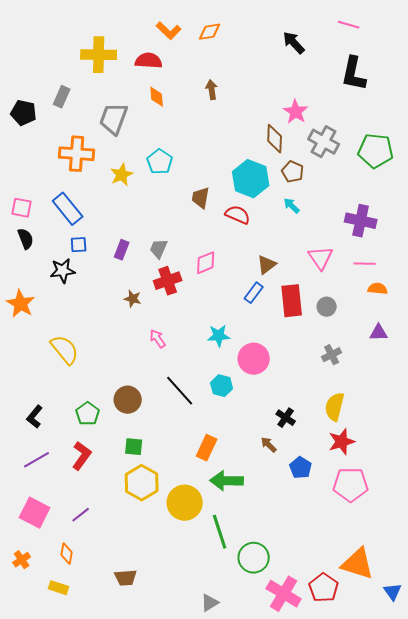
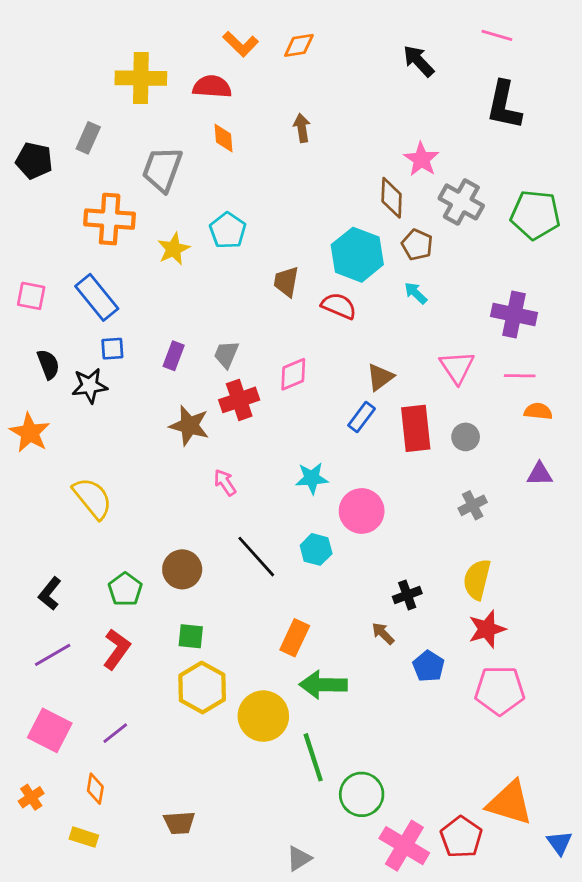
black semicircle: (26, 239) -> (48, 364), moved
brown star: (133, 299) -> (189, 426), size x1.6
black cross: (286, 418) -> (407, 595), turned 36

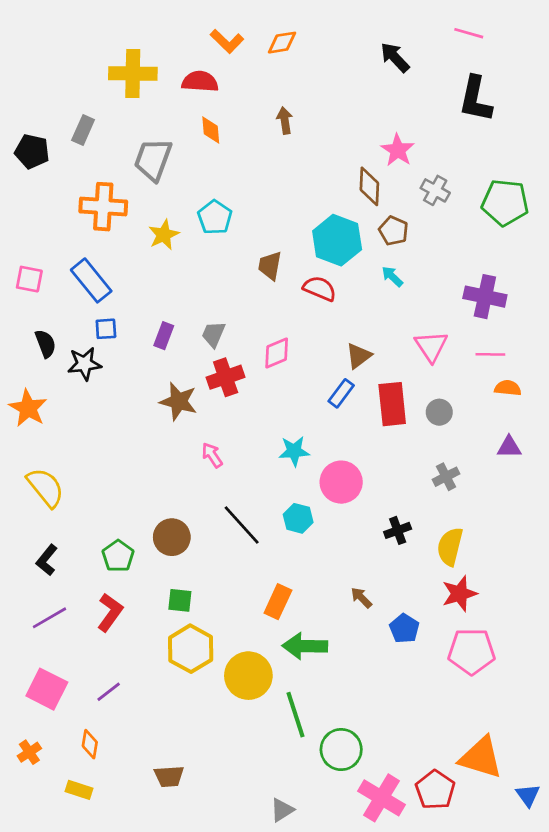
gray cross: (461, 202) -> (435, 190), size x0.7
yellow semicircle: (92, 498) -> (45, 487), moved
black cross: (407, 595) -> (398, 530), moved

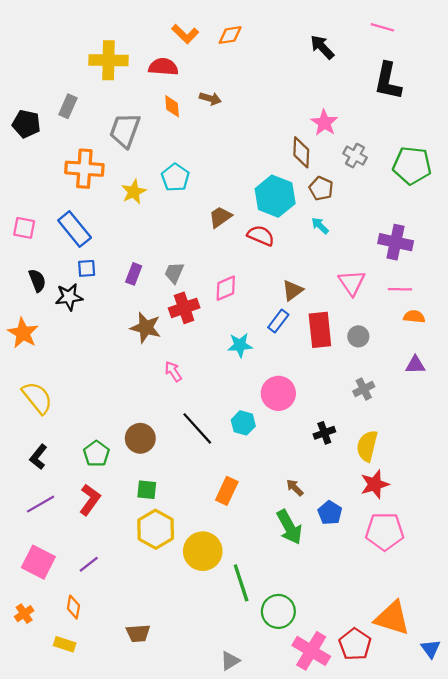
brown arrow: (285, 121) -> (210, 99), moved, turned 115
brown trapezoid: (270, 266) -> (220, 217), turned 45
cyan star: (294, 451) -> (240, 345), moved
green arrow: (305, 646) -> (289, 527), moved, turned -120

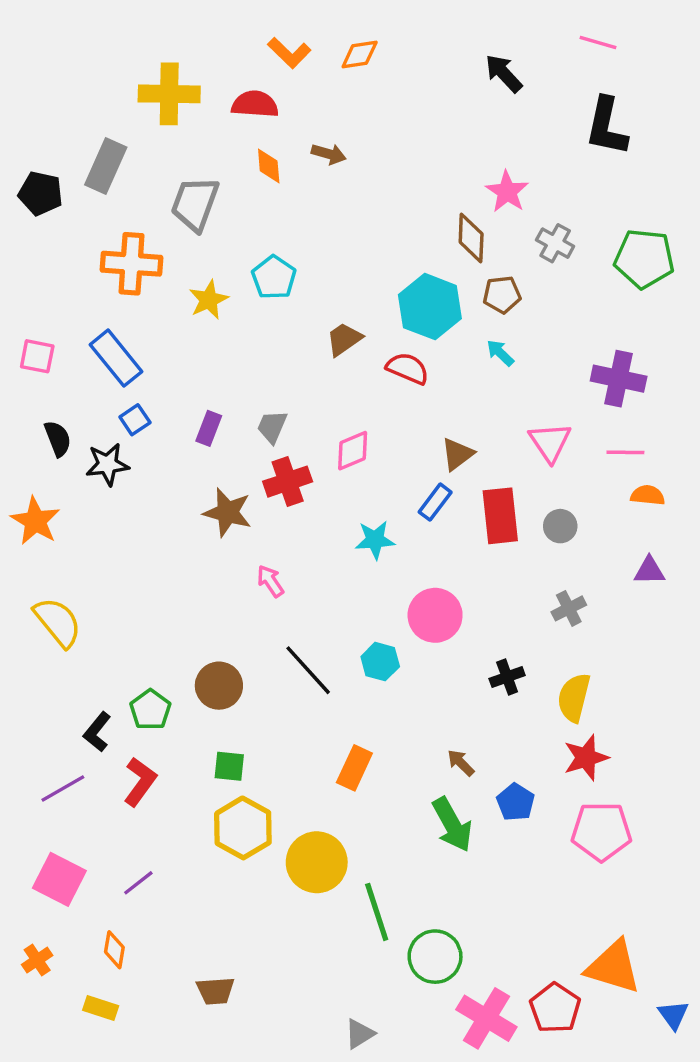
gray rectangle: (68, 106) -> (106, 166), size x1.4
brown pentagon: (321, 188) -> (502, 295), turned -30
blue square: (87, 268) -> (135, 420), turned -30
black L-shape: (38, 457) -> (97, 732), moved

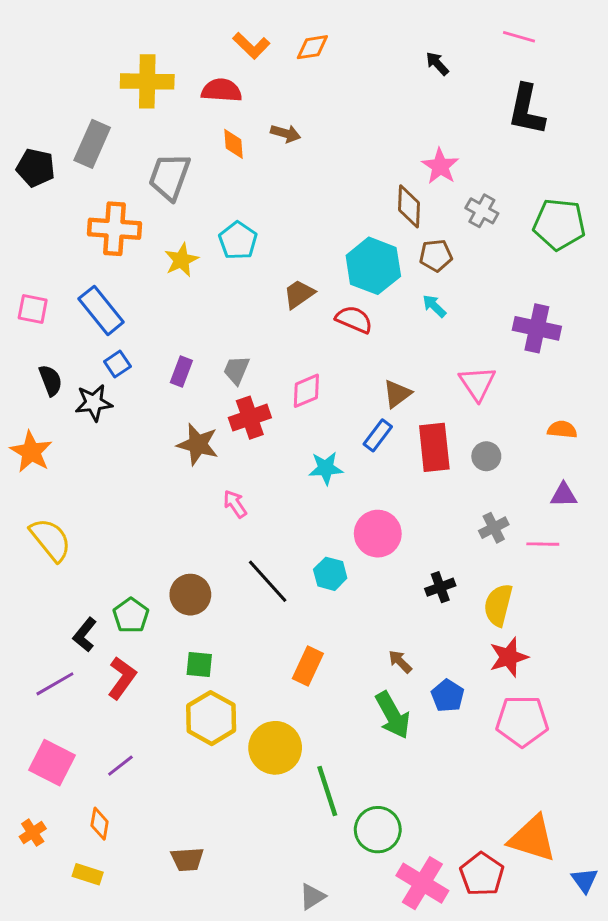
black arrow: (504, 73) -> (437, 64), size x0.7
pink line: (625, 452) -> (543, 544), moved

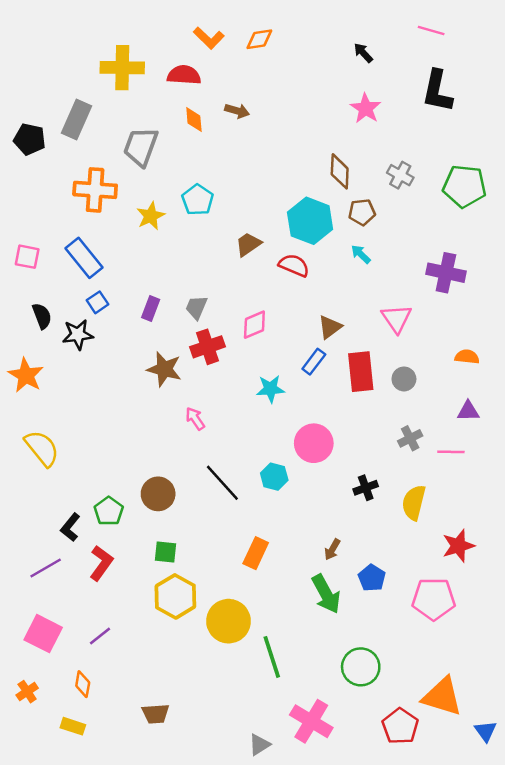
pink star: (440, 166) -> (366, 108), moved
red star: (509, 657) -> (458, 546), moved
brown arrow: (400, 662) -> (332, 549), turned -105
green circle: (378, 830) -> (361, 667), moved
pink cross: (422, 883) -> (311, 721), moved

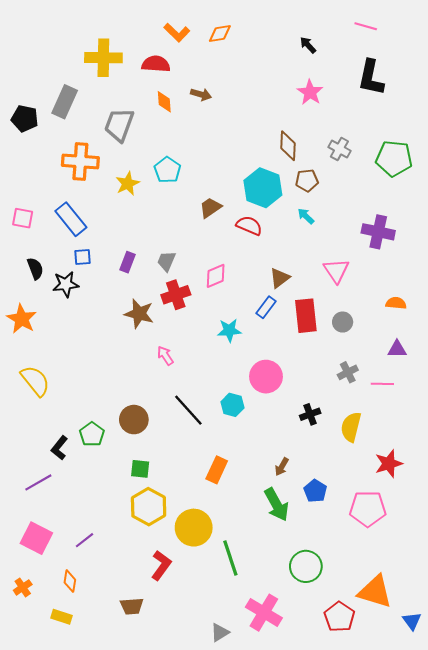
blue square: (98, 302) -> (82, 257), turned 30
red L-shape: (101, 563) -> (161, 565), moved

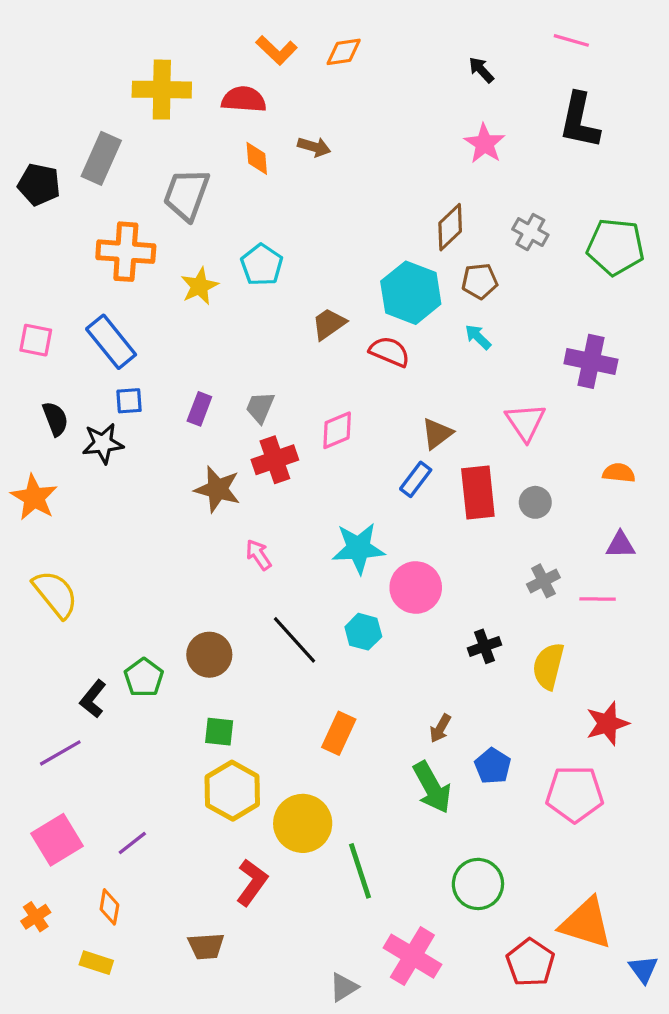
brown diamond: (288, 146) -> (450, 227), turned 44
cyan star: (229, 330) -> (358, 548), moved, size x1.4
pink square: (36, 538) -> (57, 840), turned 32

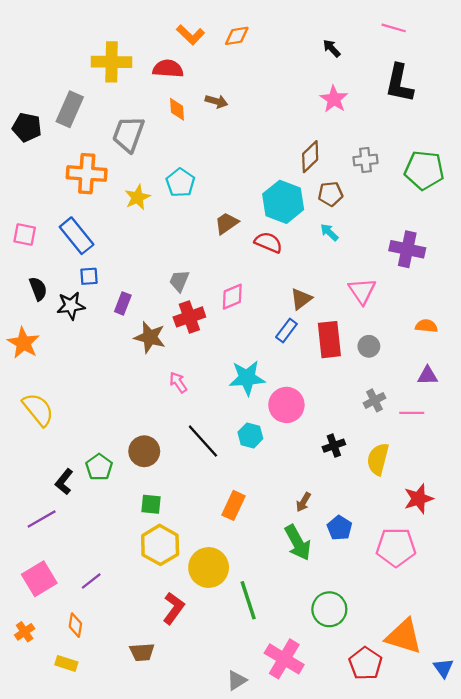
gray cross: (530, 232) -> (365, 160), turned -35
purple rectangle: (199, 409) -> (123, 303), moved

